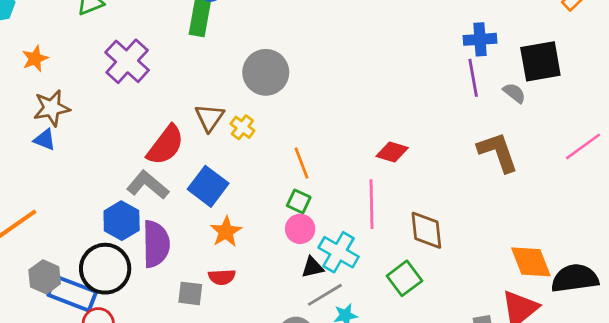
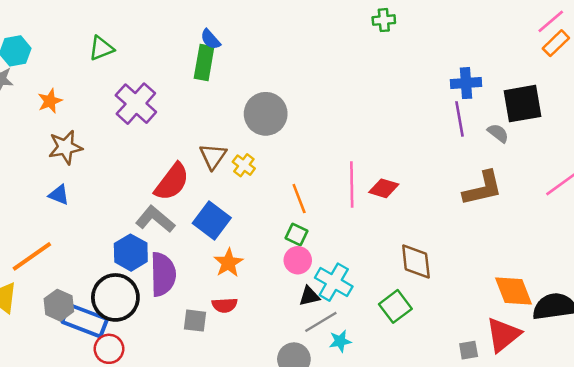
blue triangle: (45, 140) -> (59, 195), moved
brown L-shape: (498, 152) -> (483, 188), turned 96
pink line: (372, 204) -> (352, 184), moved

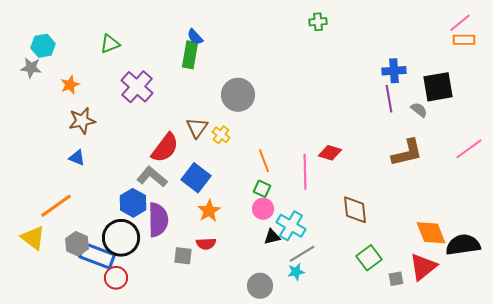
green cross: (384, 20) -> (318, 22), moved
orange rectangle: (556, 43) -> (464, 40), turned 45
pink line: (352, 184) -> (305, 172), moved
green square: (395, 306) -> (369, 258), moved
gray line: (321, 322) -> (302, 254), moved

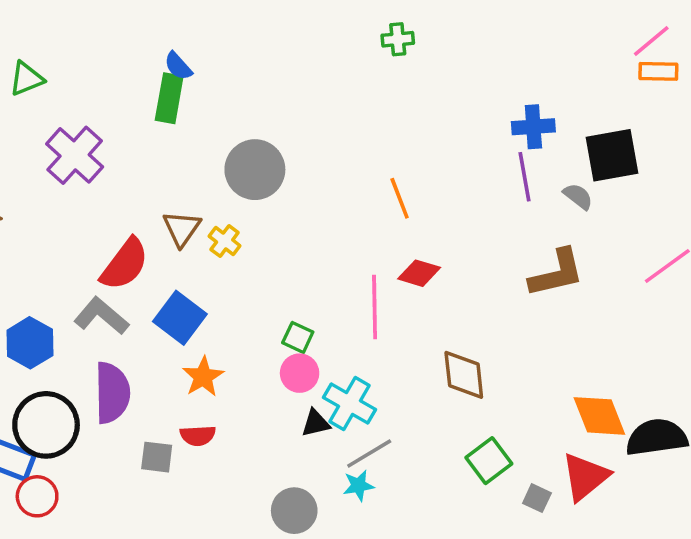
orange line: (264, 161) -> (400, 198), moved
blue hexagon: (133, 203) -> (30, 343), moved
gray square: (396, 279) -> (537, 498), turned 35

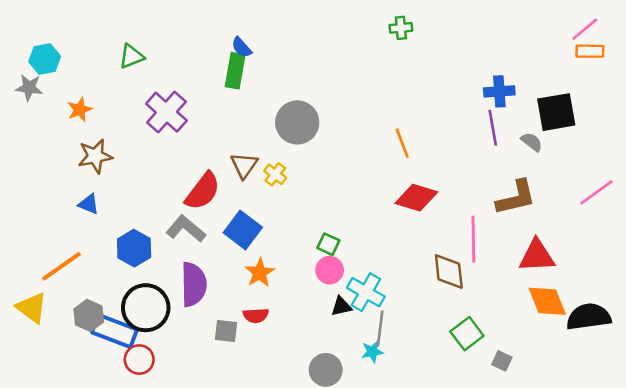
red diamond: (419, 273) -> (416, 198), size x1.4
pink line: (375, 307) -> (473, 239), moved
gray line: (369, 453) -> (380, 328), turned -52
red triangle: (585, 477) -> (537, 256), moved, turned 36

